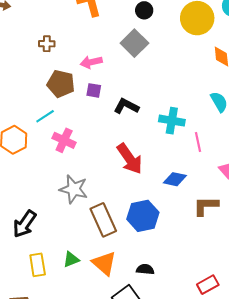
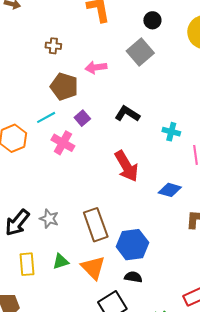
purple square: (94, 90) -> (82, 118), moved, turned 35
cyan cross: (172, 121) -> (171, 132), size x0.7
gray star: (74, 189) -> (49, 219), moved, size x0.7
blue hexagon: (143, 216) -> (132, 245), moved

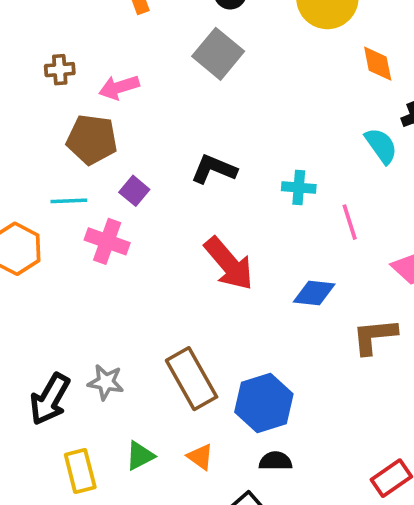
pink arrow: (96, 67) -> (119, 87), moved
cyan line: (46, 117) -> (69, 201), turned 36
orange triangle: (93, 268) -> (200, 457), size x0.6

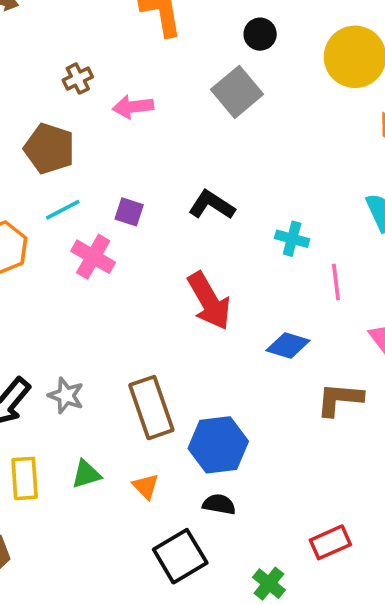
brown cross: (60, 70) -> (78, 79), turned -32
brown pentagon: (92, 140) -> (49, 149), moved
purple square: (134, 191) -> (129, 212), turned -32
cyan line: (69, 201) -> (63, 210), turned -36

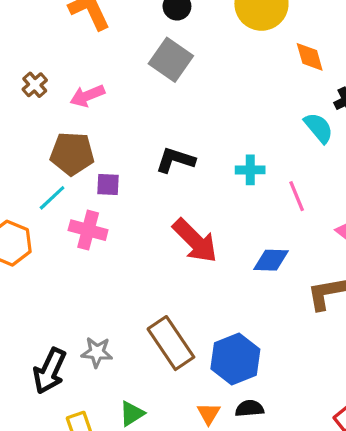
brown pentagon: (49, 149) -> (72, 154), moved
orange triangle: (146, 486) -> (209, 414), moved, turned 30

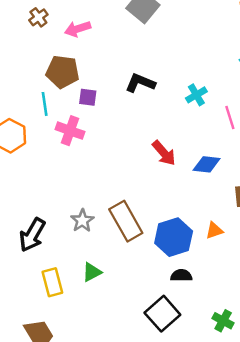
cyan cross: (250, 170) -> (196, 95), turned -35
cyan line: (52, 198) -> (45, 104), turned -60
red arrow: (195, 241) -> (164, 153), moved, size x0.7
gray star: (97, 352) -> (82, 221), moved, turned 30
orange triangle: (209, 414) -> (214, 231), moved, turned 36

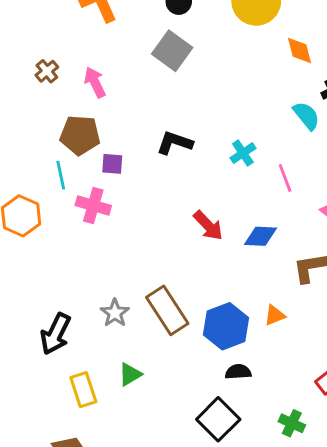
pink arrow: (78, 29) -> (95, 82), turned 85

